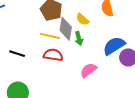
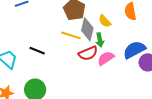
red semicircle: (53, 55) -> (88, 53), moved, turned 144
pink semicircle: (88, 70) -> (106, 58), moved

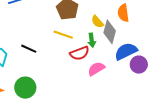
gray diamond: (87, 29) -> (110, 32), moved
pink semicircle: (106, 58) -> (96, 69), moved

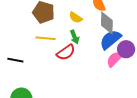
gray diamond: (110, 32) -> (107, 23), moved
pink semicircle: (96, 69) -> (114, 59), moved

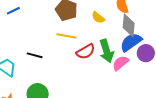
green arrow: (75, 37) -> (107, 51), moved, size x1.6
pink semicircle: (114, 59) -> (120, 63), moved

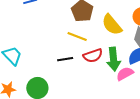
yellow semicircle: (98, 18) -> (112, 25), size x1.6
black line: (35, 55) -> (65, 59), moved, turned -35

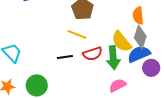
yellow semicircle: (112, 25) -> (121, 42), moved
pink semicircle: (125, 74) -> (117, 85), moved

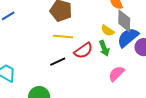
yellow semicircle: (121, 42) -> (108, 31), size x0.6
green arrow: (113, 58) -> (104, 48), size x0.7

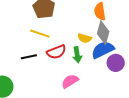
yellow semicircle: (108, 31) -> (85, 38), turned -32
pink semicircle: (116, 74) -> (70, 81), moved

